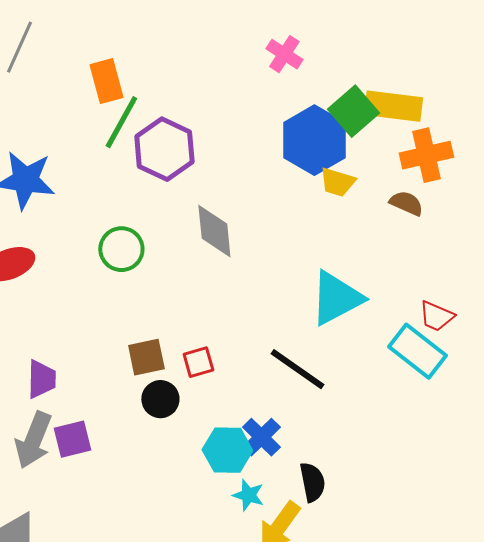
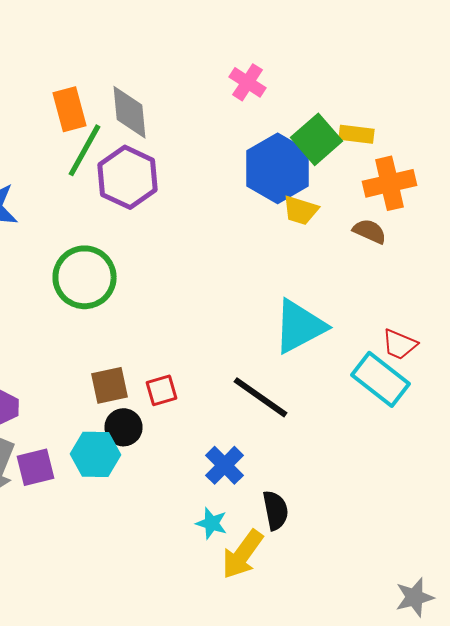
yellow rectangle: (393, 106) -> (356, 134), size x0.6
gray diamond: (214, 231) -> (130, 112), moved
green circle: (121, 249) -> (84, 277), size x1.4
cyan hexagon: (227, 450) -> (96, 454), moved

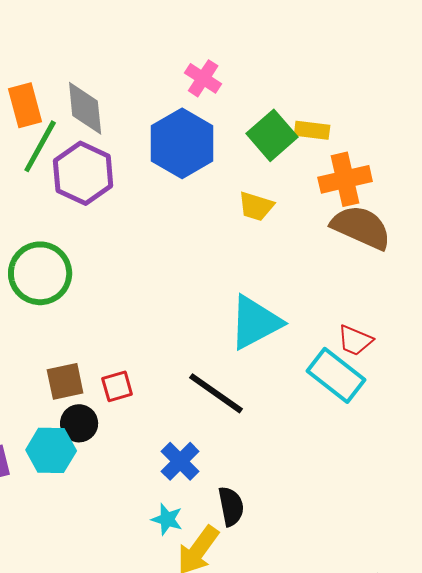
blue hexagon: (278, 168) -> (182, 143), moved
brown semicircle: (370, 231) -> (361, 227), moved, size x1.8

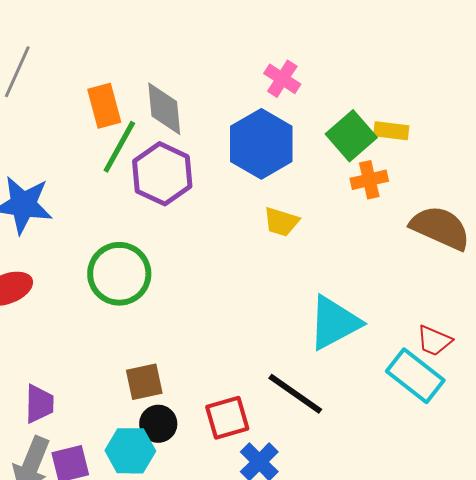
orange cross: (345, 179) -> (369, 180), moved, size x0.7
yellow trapezoid: (256, 206) -> (281, 222), moved
red square: (117, 386) -> (227, 418), moved, size x1.4

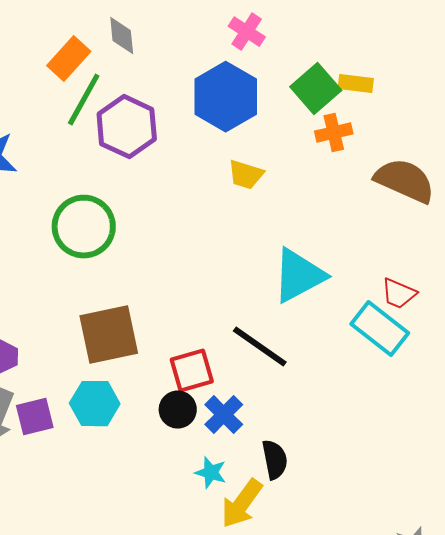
orange rectangle: (104, 106) -> (69, 59), turned 57
gray diamond: (164, 109) -> (122, 36), moved, size x0.7
brown square: (144, 382) -> (109, 335), size x1.6
black circle: (158, 424) -> (178, 410), moved

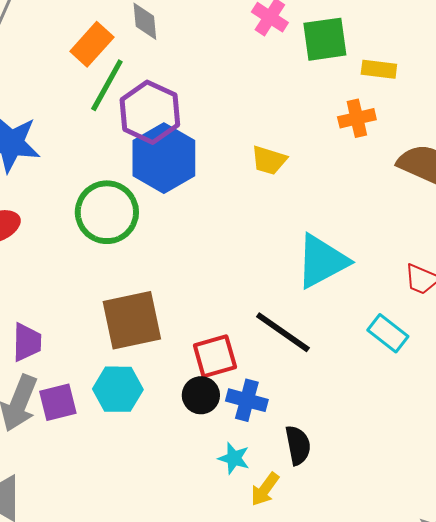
green square: (316, 89) -> (325, 39), moved, turned 33
blue hexagon: (226, 97) -> (164, 158), moved
cyan rectangle: (380, 329) -> (388, 333), moved, size x0.7
blue cross: (224, 415) -> (247, 400), turned -30
yellow arrow: (242, 504) -> (265, 489), size x0.7

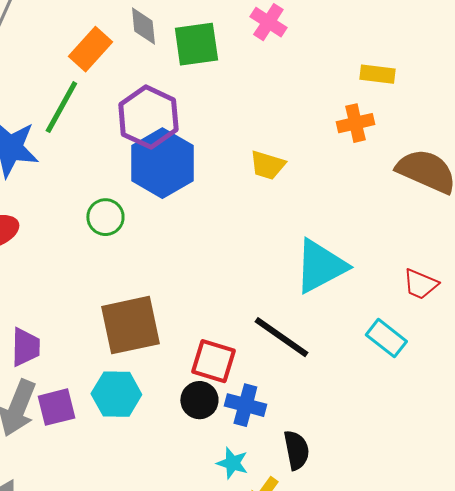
green square: (325, 39) -> (196, 44), moved
green line: (107, 85) -> (61, 107), moved
green circle: (107, 212) -> (105, 217), size x0.6
red square: (215, 356) -> (213, 361), turned 33

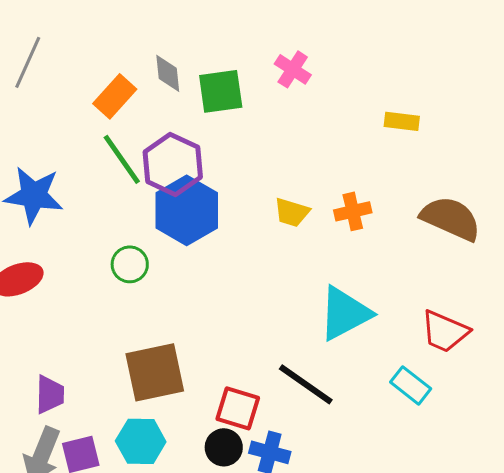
green line: (61, 107) -> (122, 159), moved, turned -64
orange cross: (355, 123) -> (353, 211), moved
red trapezoid: (420, 284) -> (445, 331), size x1.4

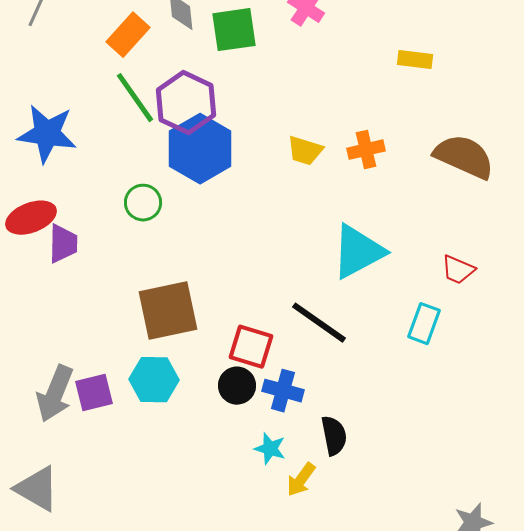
red trapezoid: (445, 331) -> (458, 270), size x0.7
cyan rectangle: (411, 385) -> (424, 324), turned 72
purple trapezoid: (50, 394) -> (63, 244), moved

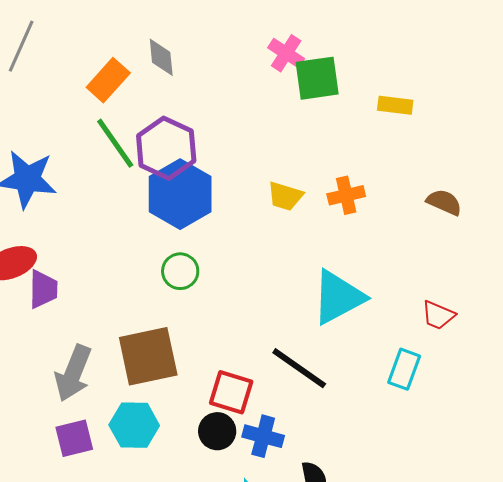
green square: (234, 30) -> (317, 78), moved
brown semicircle: (464, 157) -> (444, 202), size x0.6
green circle: (143, 203) -> (180, 271), moved
gray arrow: (55, 394) -> (73, 373), moved

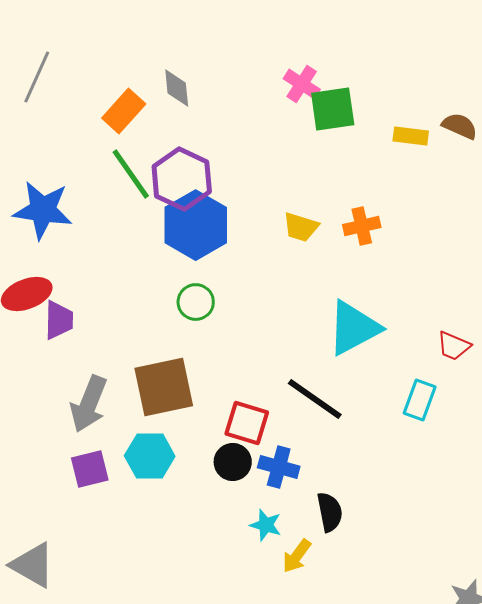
brown semicircle: (444, 202) -> (460, 126), moved

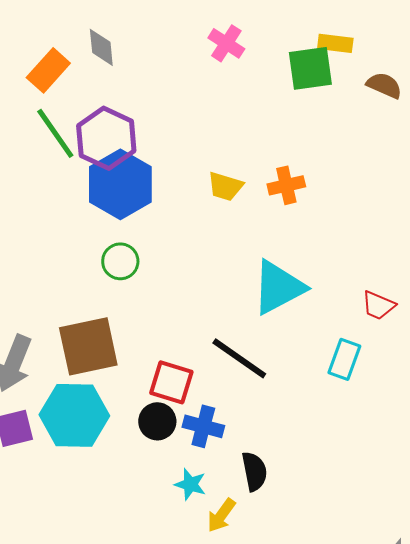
green square: (333, 109) -> (310, 68), moved
yellow rectangle: (411, 136) -> (335, 43), moved
cyan hexagon: (150, 456) -> (74, 415), size x1.4

